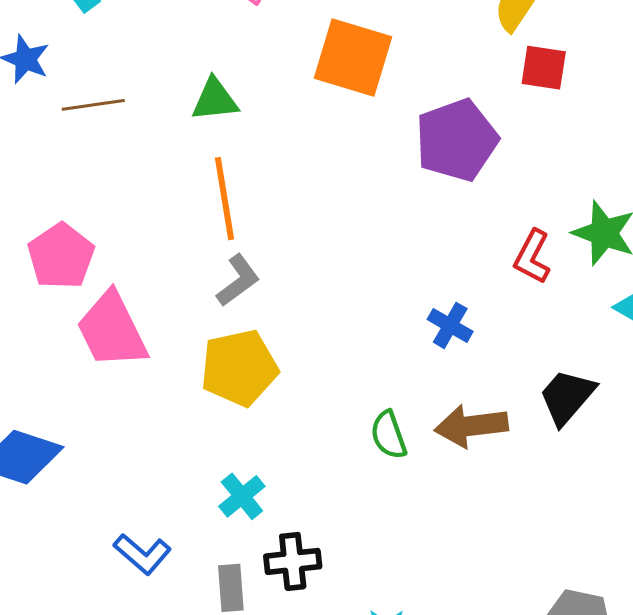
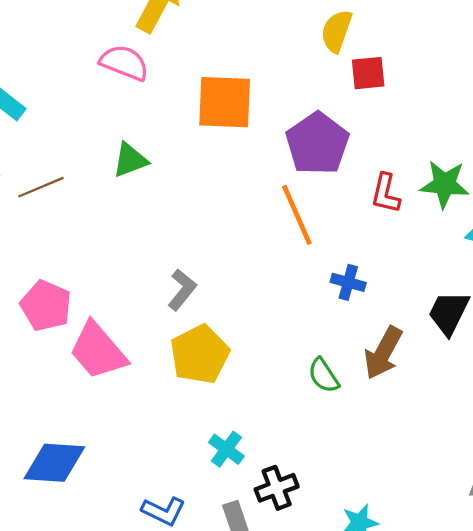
orange line: (225, 199) -> (297, 215), moved
red L-shape: (532, 257) -> (386, 193), moved
brown arrow: (471, 426) -> (383, 353), turned -40

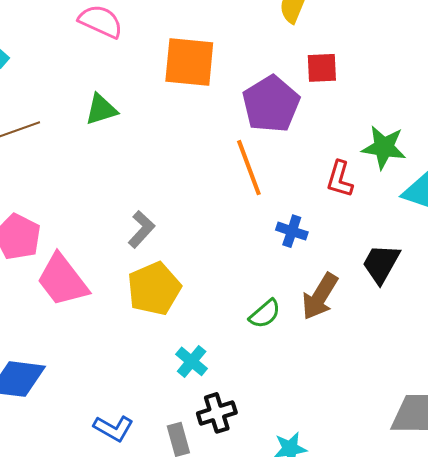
red square: (368, 73) -> (322, 68), moved
red L-shape: (386, 193) -> (340, 179), moved
green semicircle: (324, 375) -> (265, 314), turned -100
cyan cross: (226, 449) -> (192, 361), moved

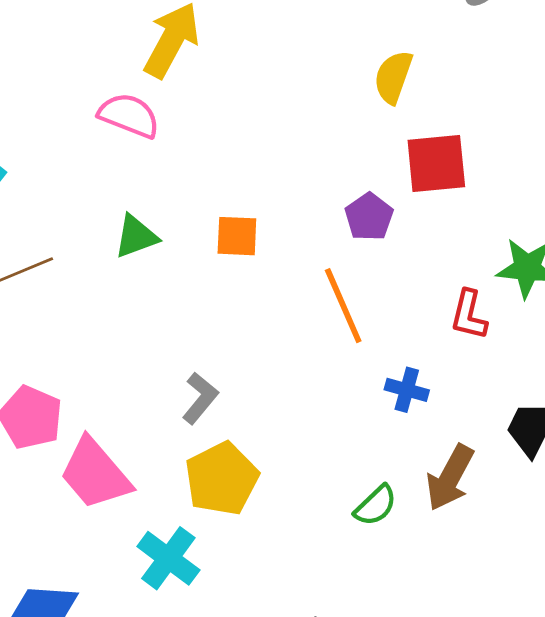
orange square: (189, 62) -> (237, 236), moved, size x0.6
red square: (322, 68) -> (436, 164), size x1.4
purple pentagon: (271, 104) -> (369, 217), size x0.6
cyan cross: (192, 361) -> (168, 558), moved, size x1.4

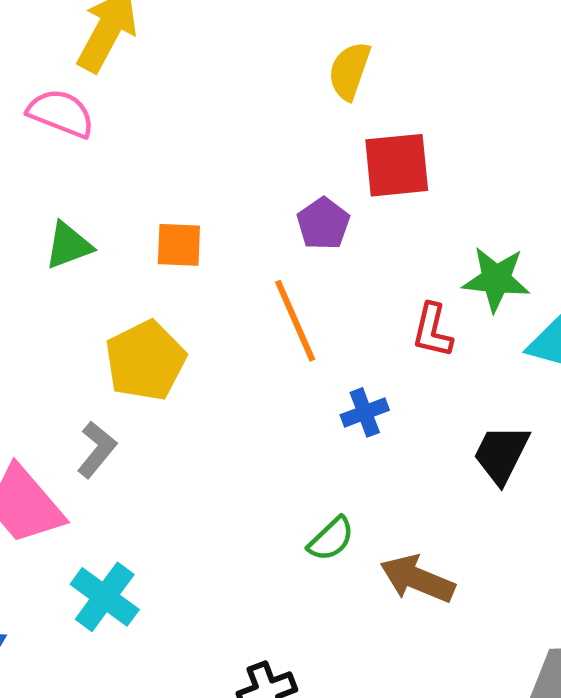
blue cross: (407, 390) -> (365, 412), turned -36
gray L-shape: (200, 398) -> (97, 450), moved
brown arrow: (450, 478) -> (417, 579), moved, turned 84
yellow pentagon: (222, 479) -> (145, 361), moved

